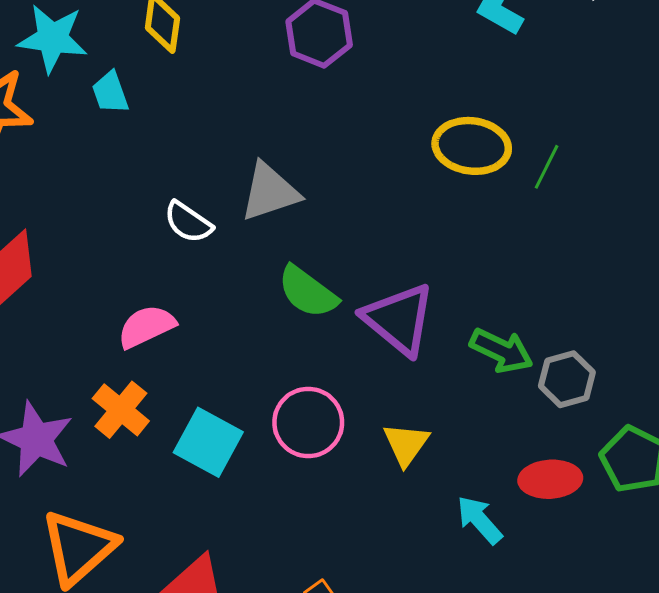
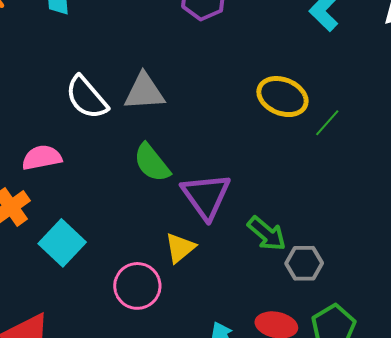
white semicircle: (188, 222) -> (87, 97), size x1.4
pink circle: (308, 422) -> (137, 286), moved
yellow triangle: (406, 444) -> (180, 248), moved

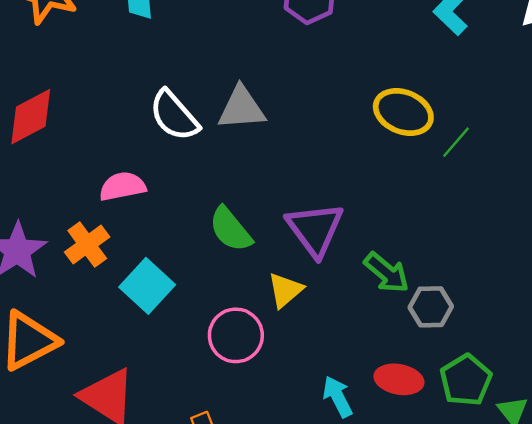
green semicircle: (152, 163) -> (230, 229), moved

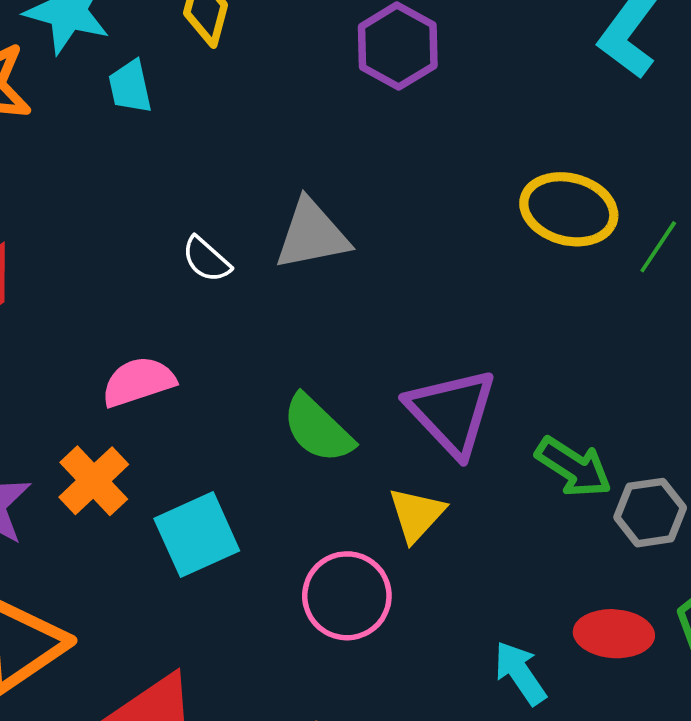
white semicircle: (174, 115) -> (206, 259), size x0.6
cyan square: (147, 286) -> (197, 535), turned 30

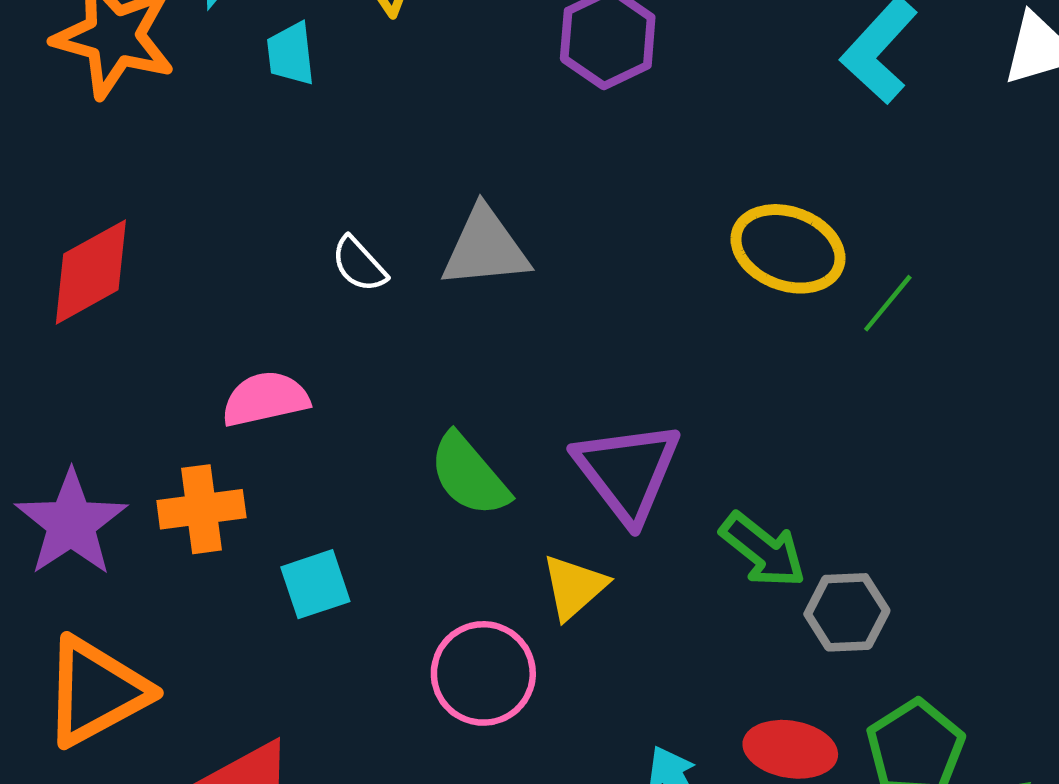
orange cross: (94, 481) -> (201, 509), turned 30
cyan square: (197, 535) -> (315, 584), size x0.7

